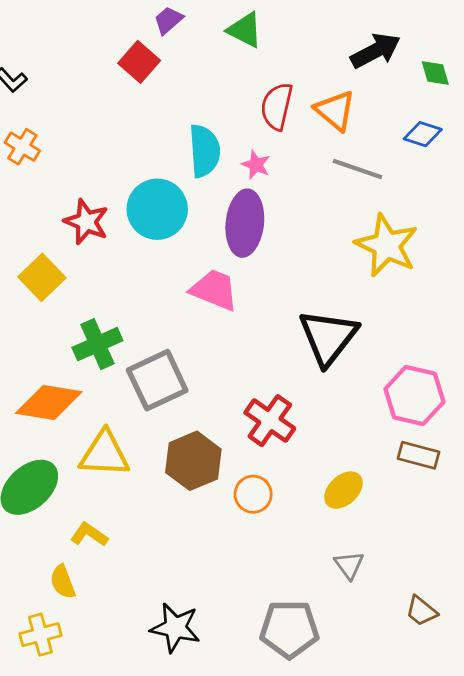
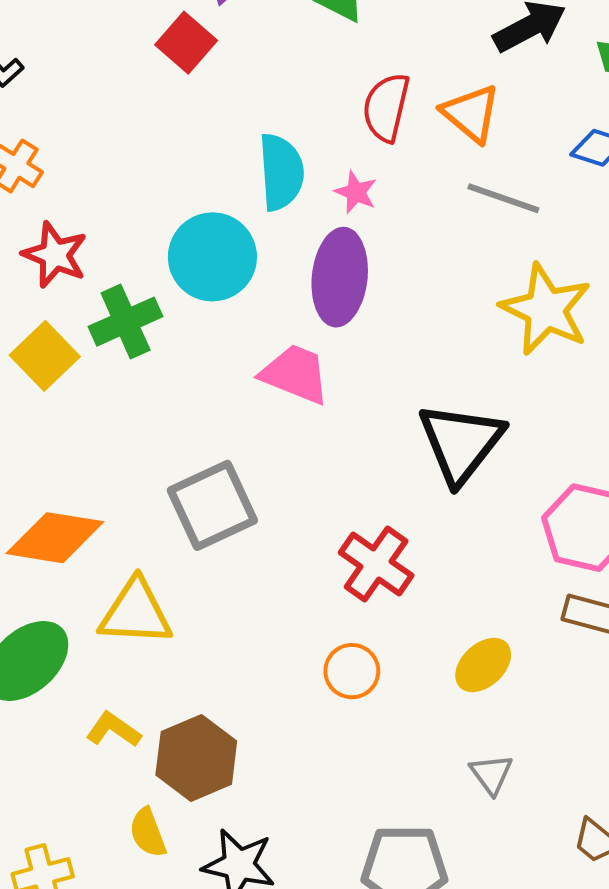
red star: (86, 222) -> (55, 255), moved
green cross: (97, 344) -> (126, 322), moved
brown hexagon: (193, 461) -> (196, 758), moved
yellow semicircle: (63, 582) -> (148, 833), moved

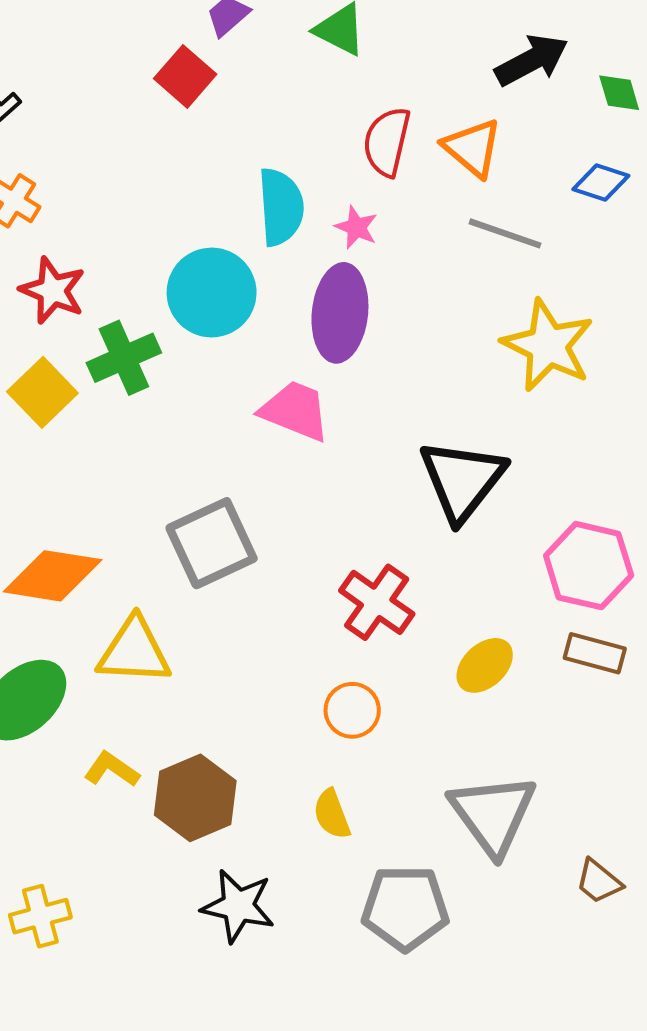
yellow ellipse: (483, 665) -> (485, 665), moved
gray triangle: (491, 774) -> (493, 814), size x2.0
yellow semicircle: (148, 833) -> (332, 814), moved

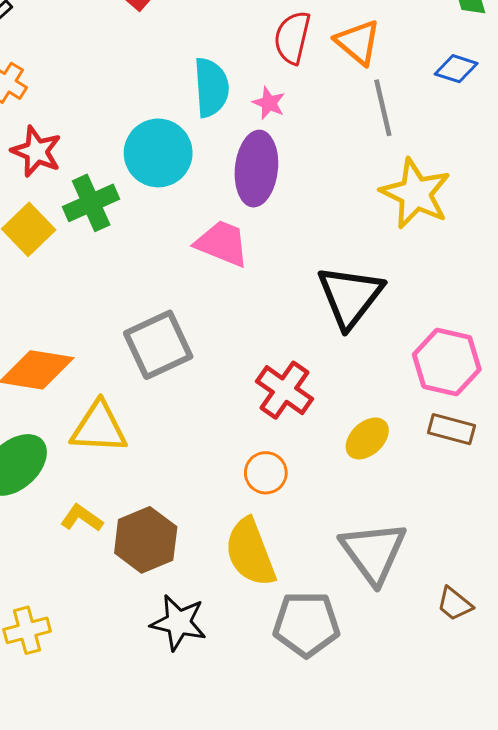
gray line: (505, 233) -> (383, 108), turned 58
yellow semicircle: (332, 814) -> (250, 552), size x1.8

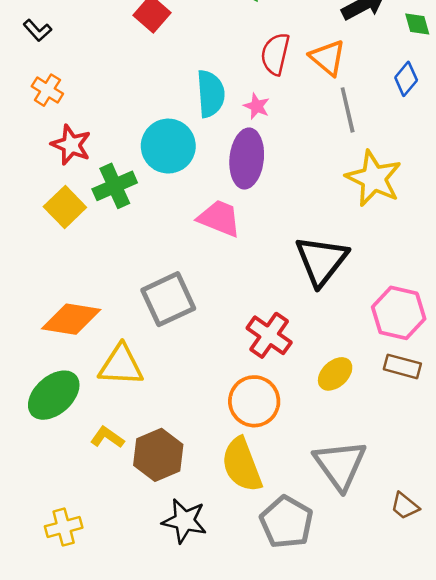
blue diamond: (456, 69) -> (406, 79), turned -68
orange circle: (266, 473) -> (254, 401), size x1.5
gray pentagon: (306, 624) -> (287, 522), turned 30

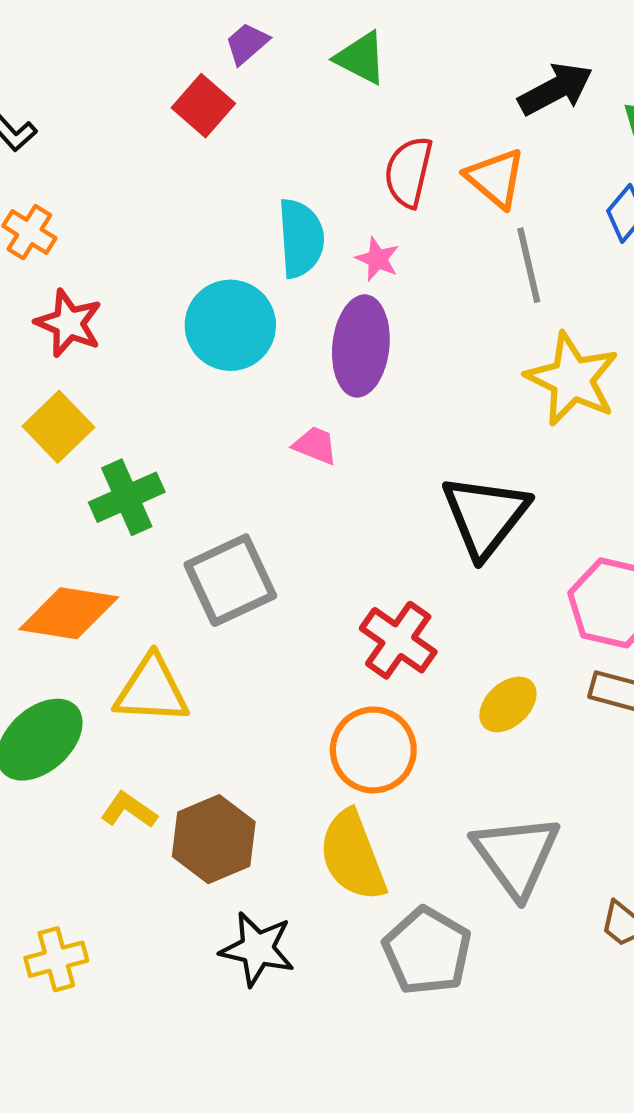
green cross: (115, 186) -> (127, 497), moved
pink trapezoid: (219, 218) -> (315, 445), size x0.6

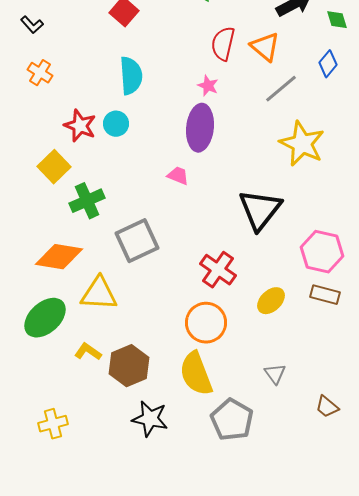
cyan semicircle: (301, 238) -> (131, 76), moved
gray line: (529, 265) -> (281, 89), turned 63
red star: (69, 323) -> (80, 126), moved
cyan circle: (230, 325) -> (116, 124), moved, size x0.6
gray triangle: (516, 856) -> (275, 374), size x0.5

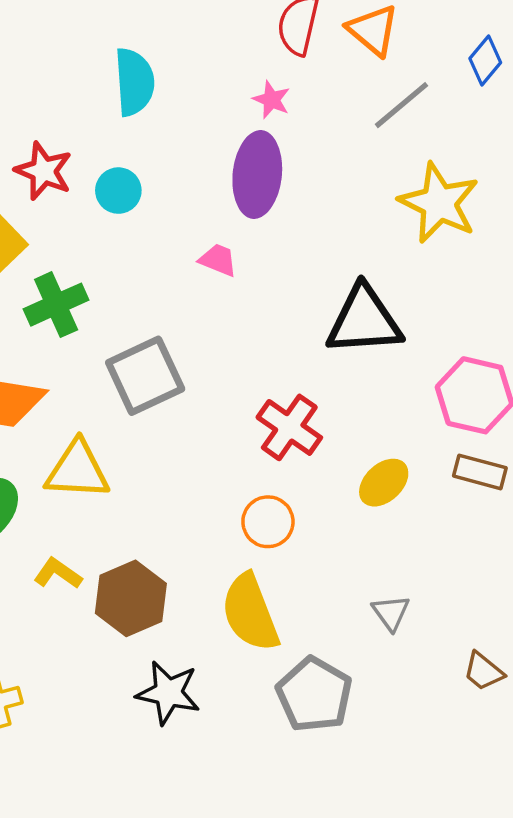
cyan circle: (116, 124) -> (118, 191), moved
black triangle: (260, 210) -> (364, 321), turned 48
orange circle: (206, 323) -> (268, 522), size x0.7

